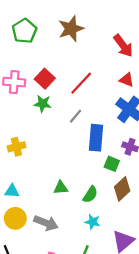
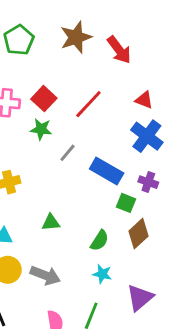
red arrow: (123, 46) -> (119, 50), moved
gray line: (76, 116) -> (68, 153), moved
blue rectangle: (96, 138) -> (107, 171), turned -65
green triangle: (61, 188) -> (51, 222), moved

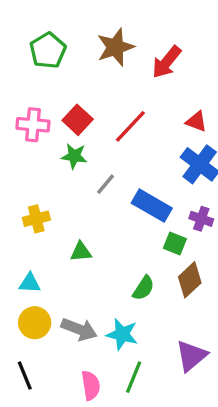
red arrow: (119, 50) -> (167, 62), turned 76
green triangle: (51, 222) -> (81, 252), moved
cyan star: (102, 274) -> (122, 334), moved, size x1.4

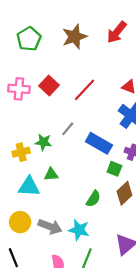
red arrow: (167, 62) -> (117, 32), moved
green star: (74, 156) -> (43, 142), moved
cyan triangle: (30, 283) -> (29, 187), moved, size x1.5

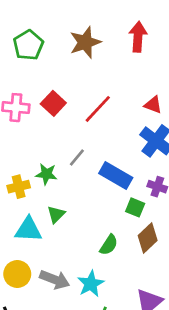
red arrow: (117, 32) -> (138, 37), turned 145
green triangle: (51, 174) -> (56, 214), turned -40
cyan star: (79, 230) -> (91, 284), turned 30

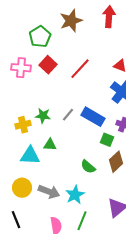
green pentagon: (28, 45) -> (40, 37), moved
gray line: (77, 157) -> (68, 115), moved
green triangle: (56, 214) -> (50, 145), turned 48
green semicircle: (109, 245) -> (88, 167), turned 98

